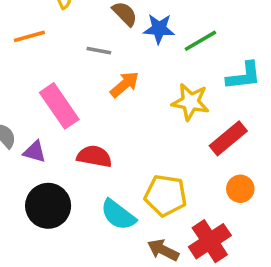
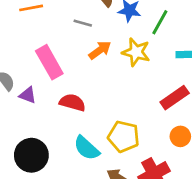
green line: (200, 41) -> (160, 22), turned -35
yellow star: (190, 102) -> (136, 52), moved
black circle: (48, 206) -> (31, 155), moved

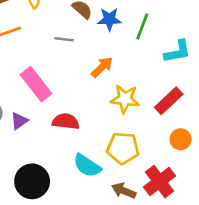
orange arrow: (100, 50) -> (102, 67), moved
yellow star: (136, 52) -> (125, 99), moved
purple triangle: (28, 95) -> (19, 121), turned -48

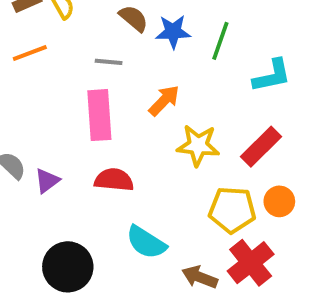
pink rectangle: (36, 84) -> (99, 115), moved, turned 36
yellow pentagon: (123, 148) -> (232, 210), moved

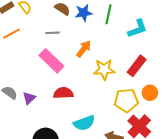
pink rectangle: (99, 115) -> (51, 61), turned -35
cyan semicircle: (146, 242) -> (84, 123), turned -45

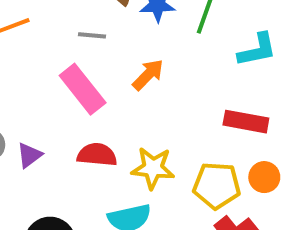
red rectangle: (137, 66) -> (246, 122), turned 55
yellow star: (104, 70) -> (153, 168), moved

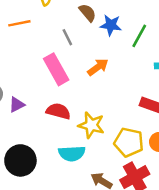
gray line: (92, 35) -> (67, 37), turned 49

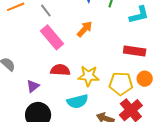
gray line: (67, 37) -> (46, 11), moved
purple triangle: (17, 105) -> (33, 86), moved

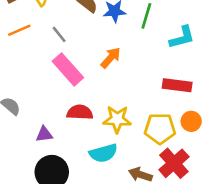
purple triangle: (33, 86) -> (44, 134), turned 32

